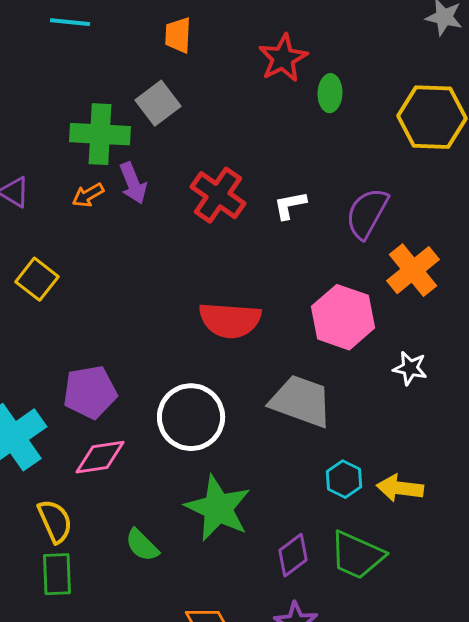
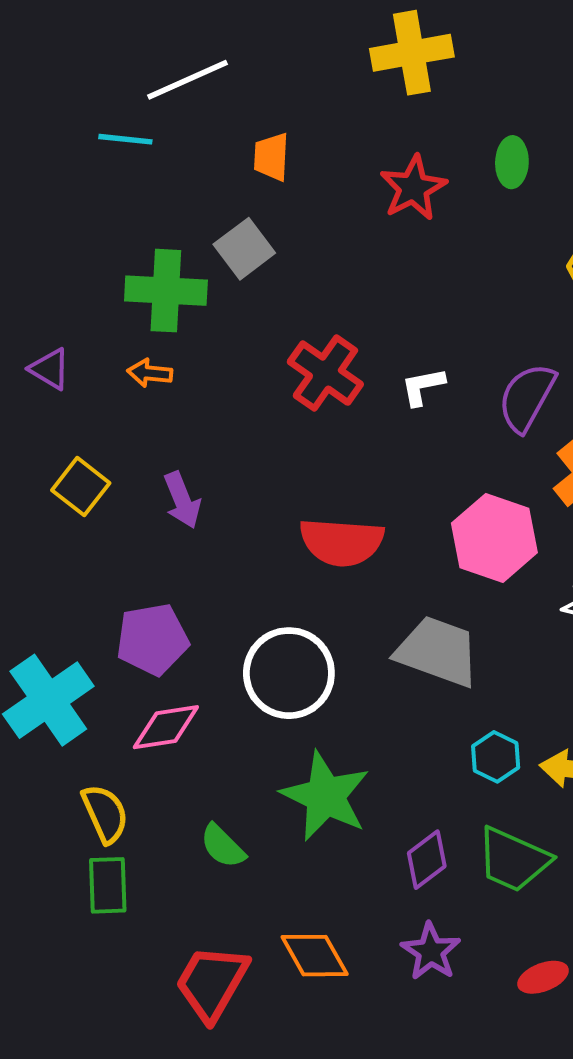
green ellipse: (330, 93) -> (512, 162), moved
purple arrow: (133, 183) -> (182, 500), moved
orange arrow: (88, 195) -> (150, 373), turned 36

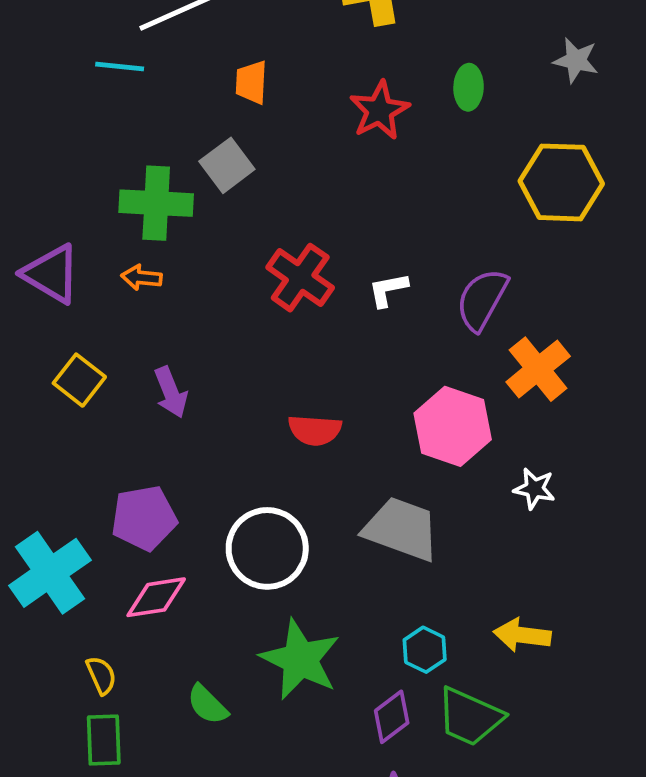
purple triangle: (50, 369) -> (51, 274), size x1.6
red semicircle: (342, 542) -> (315, 430), size x0.7
cyan hexagon: (496, 757) -> (425, 650), moved
yellow semicircle: (105, 814) -> (101, 675), size x0.7

